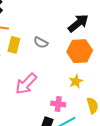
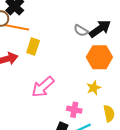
gray semicircle: (41, 43) -> (81, 30), moved

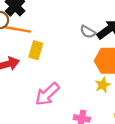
yellow star: (94, 88) -> (103, 85), moved

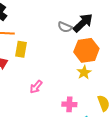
pink arrow: (47, 94) -> (36, 87), size x0.6

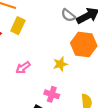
yellow star: (84, 72) -> (60, 64), moved

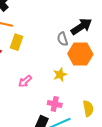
gray semicircle: (68, 15) -> (63, 39), moved, turned 40

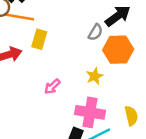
gray semicircle: (63, 39) -> (95, 32), turned -128
pink cross: (55, 104) -> (90, 112), size x1.6

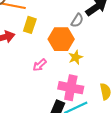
orange hexagon: (118, 50) -> (61, 39), moved

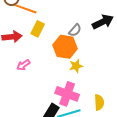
gray semicircle: (77, 20) -> (75, 30), moved
pink arrow: (40, 65) -> (23, 65), moved

